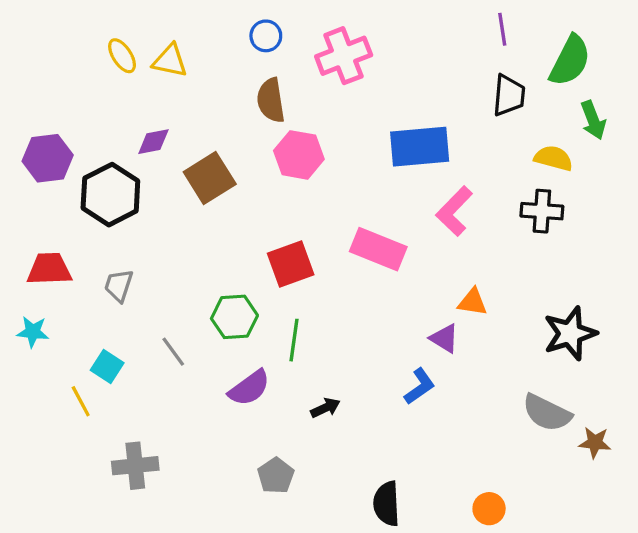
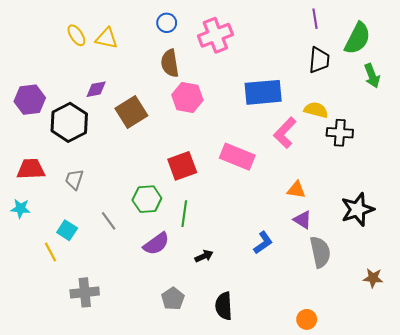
yellow semicircle: (553, 158) -> (316, 110), moved
purple triangle: (444, 338) -> (303, 220), moved
gray semicircle: (547, 413) -> (320, 252), moved, turned -128
black semicircle: (387, 504) -> (224, 306), moved

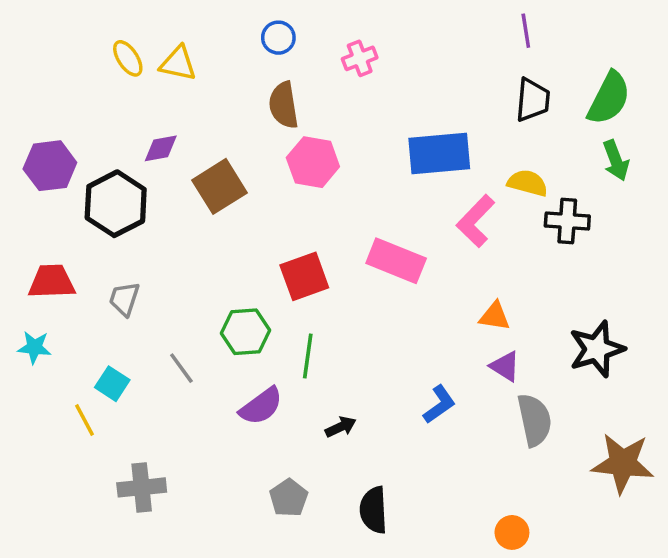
pink cross: (215, 35) -> (360, 58), size x0.6
green semicircle: (357, 38) -> (609, 98), moved
green arrow: (372, 76) -> (616, 160), moved
brown star: (373, 278) -> (623, 463), size x1.8

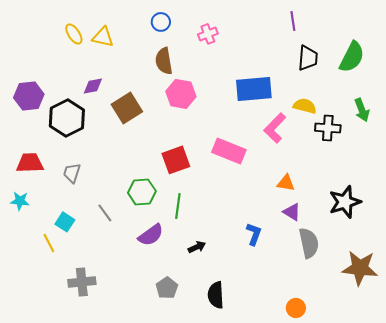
purple line: (526, 31) -> (293, 21), moved
green arrow: (616, 160) -> (362, 110), moved
blue L-shape: (439, 404) -> (254, 234), turned -35

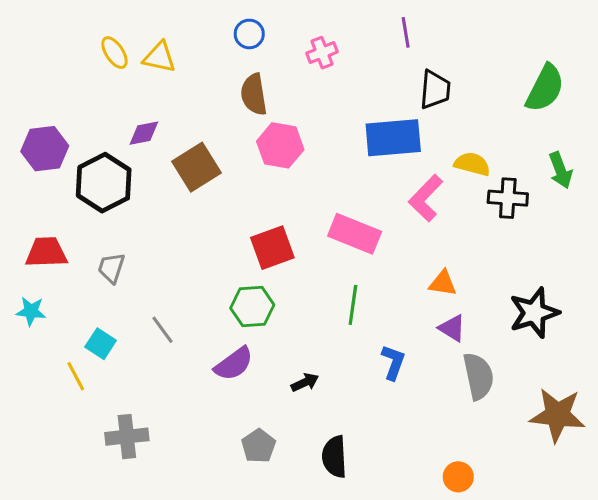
purple line: (293, 21) -> (406, 32), moved
black trapezoid: (308, 58) -> (435, 90), moved
green hexagon: (142, 192) -> (252, 307), moved
green line: (178, 206) -> (353, 305), moved

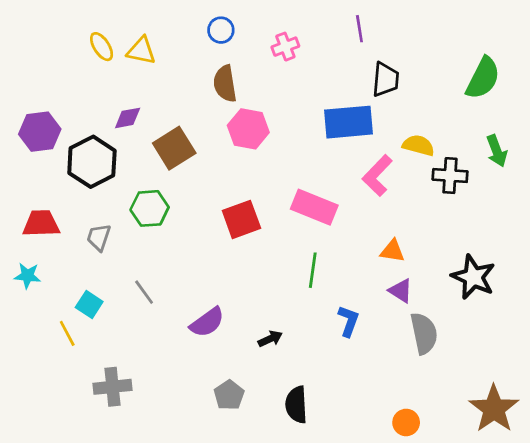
green hexagon: (252, 307) -> (150, 208), moved
black star: (534, 313) -> (473, 277), turned -30
brown star: (557, 415) -> (494, 409), moved, turned 30

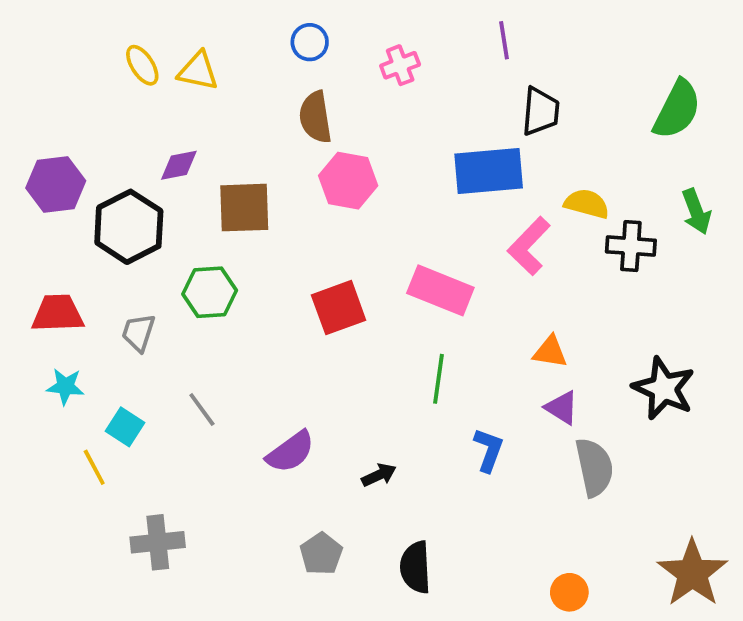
brown square: (174, 148) -> (244, 208), turned 30
cyan star: (27, 276) -> (65, 386), moved

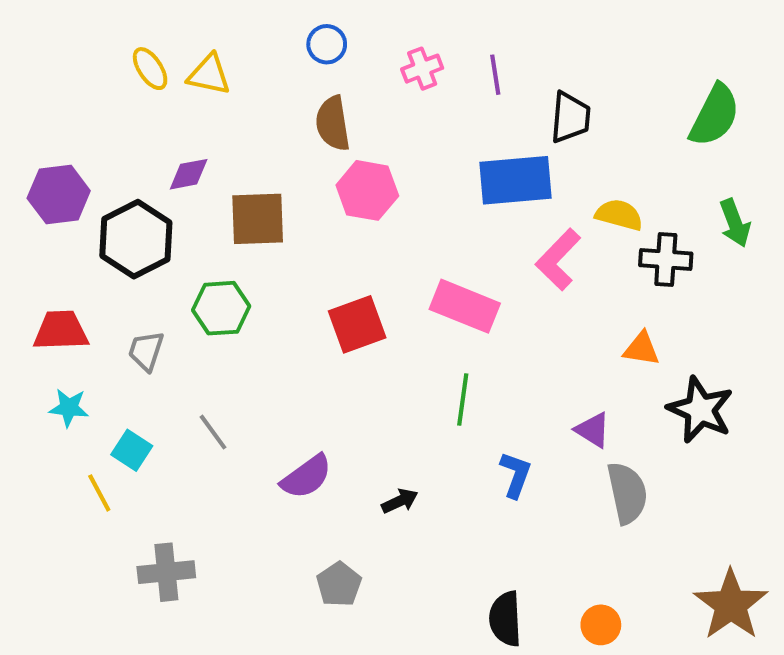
purple line: (504, 40) -> (495, 75), moved
orange triangle: (550, 352) -> (641, 349), moved
black semicircle: (415, 567) -> (505, 619), moved

